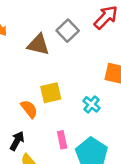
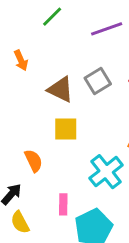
yellow square: (51, 93) -> (66, 129), moved
cyan cross: (92, 104) -> (106, 172), size x1.6

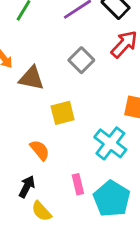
brown triangle: (61, 89) -> (31, 78), moved

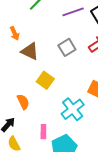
yellow square: (63, 113) -> (45, 80), turned 36

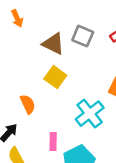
gray square: (67, 47) -> (83, 36), turned -36
brown triangle: (30, 51) -> (53, 44), moved

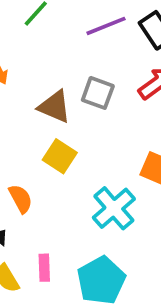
pink rectangle: (53, 142) -> (44, 268), moved

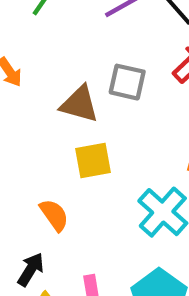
yellow square: (60, 156) -> (93, 160), turned -36

